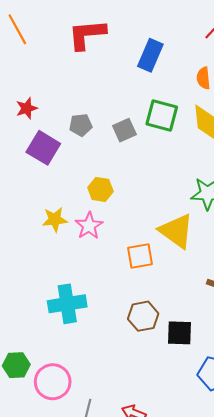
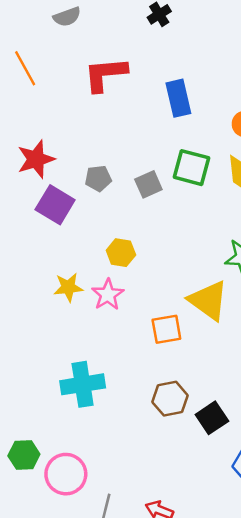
blue rectangle: (150, 55) -> (178, 98), turned -36
red star: (27, 108) -> (36, 159), size x1.5
black square: (179, 333) -> (212, 418), turned -36

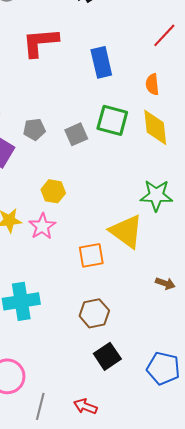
black square: (212, 418) -> (107, 356), moved

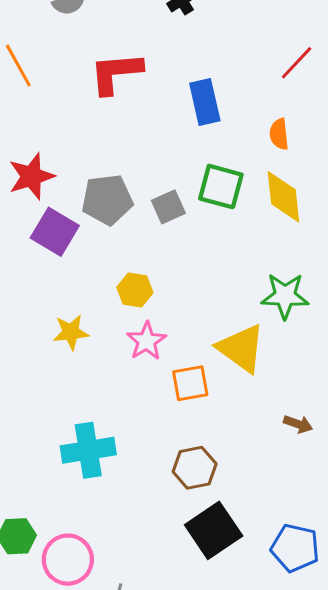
gray pentagon: (34, 129) -> (107, 200), size x1.6
pink star: (42, 226) -> (147, 341), moved
black square: (107, 356) -> (214, 530), size x1.4

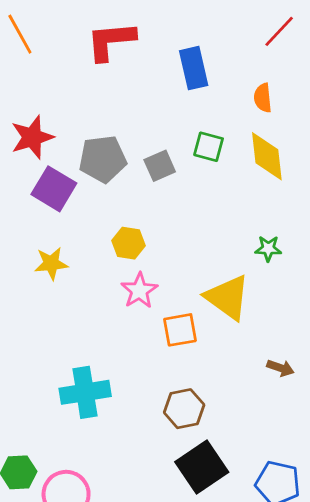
green square: (221, 187) -> (209, 147), size x0.7
green star: (285, 296) -> (268, 249), size x0.6
yellow star: (71, 332) -> (51, 263), moved

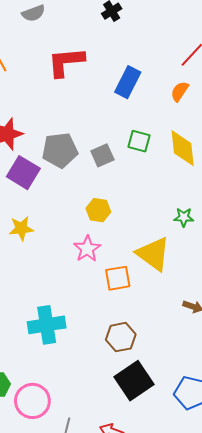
blue rectangle: (194, 68) -> (128, 82), turned 40
orange semicircle: (263, 98) -> (180, 91), moved, turned 40
yellow hexagon: (128, 243) -> (98, 210), moved

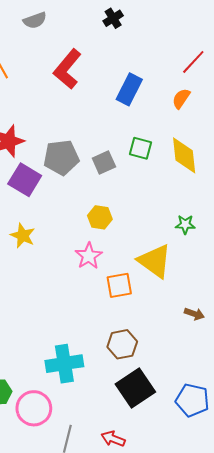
red L-shape: (66, 62) -> (67, 69), turned -45
yellow star: (21, 228) -> (23, 236), turned 30
cyan cross: (47, 325) -> (64, 364), moved

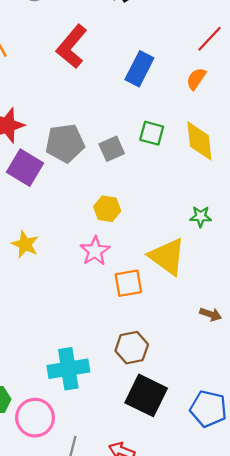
yellow star: (23, 236) -> (25, 244), moved
black square: (135, 388) -> (146, 395), turned -30

